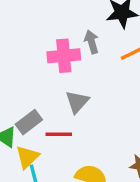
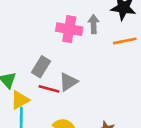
gray triangle: (77, 102) -> (68, 82), moved
gray rectangle: (29, 122) -> (41, 67), moved, turned -36

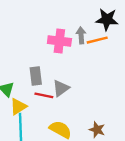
orange line: (125, 41) -> (97, 40), moved
gray rectangle: (41, 67) -> (36, 76), turned -36

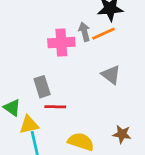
gray triangle: (61, 88) -> (111, 75), moved, turned -36
yellow triangle: (18, 107) -> (29, 125), turned 30

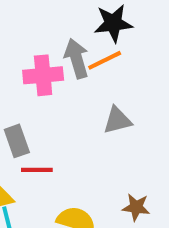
gray arrow: (84, 32) -> (77, 58), size x1.4
gray triangle: (111, 75) -> (117, 120), turned -50

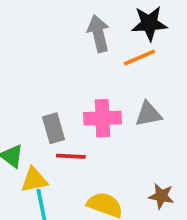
gray arrow: (77, 58) -> (99, 34), moved
pink cross: (43, 75) -> (103, 118), moved

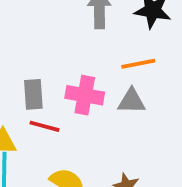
orange line: (139, 58) -> (138, 64), moved

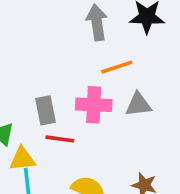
orange line: (138, 64) -> (117, 67), moved

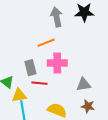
orange line: (117, 67) -> (46, 43), moved
gray triangle: (138, 105) -> (84, 84), moved

